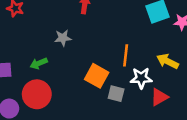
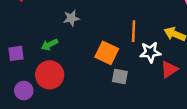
gray square: (116, 94) -> (120, 77), moved

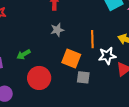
gray star: (71, 18) -> (57, 30), moved
red circle: (50, 75) -> (39, 78), moved

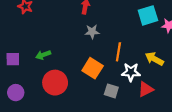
gray star: (57, 30) -> (92, 32), moved
gray square: (83, 77) -> (111, 91), moved

